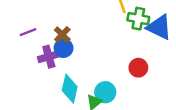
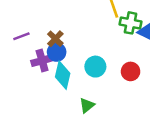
cyan diamond: (70, 89) -> (63, 75), moved
cyan circle: (105, 92) -> (95, 67), moved

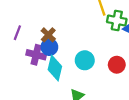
purple line: (21, 36) -> (17, 33), turned -48
purple cross: (42, 61) -> (36, 55), turned 30

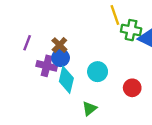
red circle: (117, 65) -> (132, 88), moved

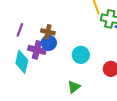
brown cross: (59, 45) -> (48, 32), turned -32
cyan diamond: (66, 80) -> (22, 62), moved

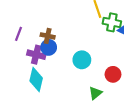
cyan diamond: (22, 62) -> (36, 80), moved
green triangle: (74, 87) -> (95, 93), moved

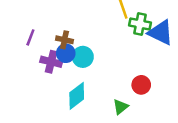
cyan circle: (82, 60) -> (83, 57), moved
cyan diamond: (36, 80) -> (77, 96), moved, turned 40

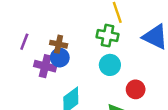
green cross: (140, 24) -> (107, 36), moved
cyan circle: (83, 57) -> (110, 65), moved

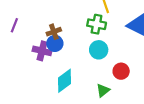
purple line: (24, 42) -> (14, 25), moved
brown cross: (59, 44) -> (54, 32), turned -32

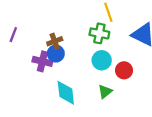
red circle: (121, 71) -> (124, 70), moved
cyan diamond: (64, 81) -> (66, 93), turned -60
green triangle: (103, 90) -> (105, 92), moved

